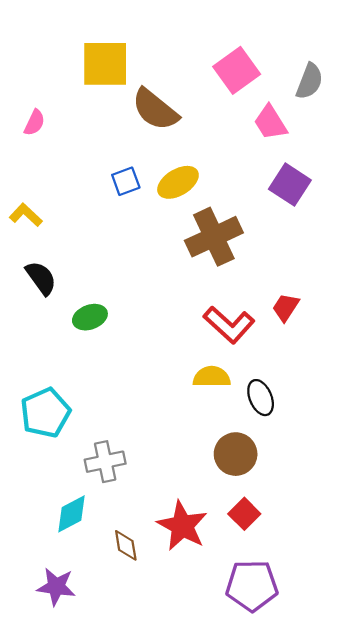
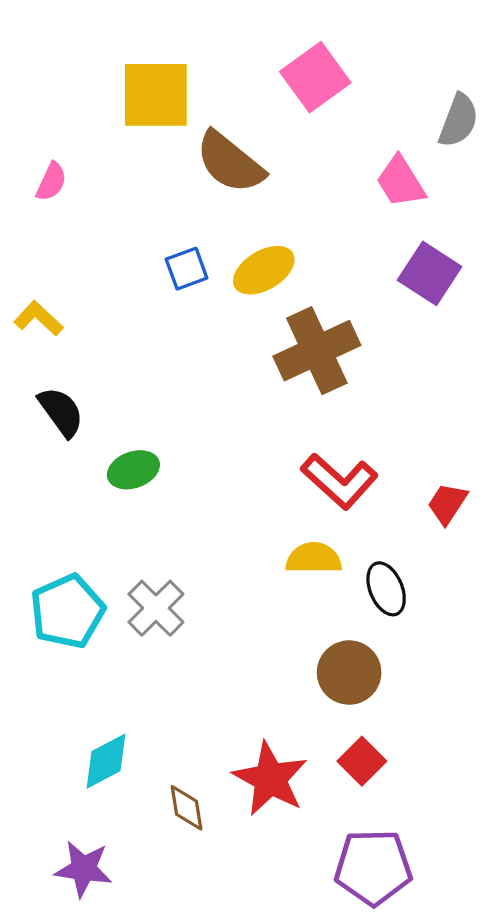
pink square: (237, 70) -> (315, 77), moved
red trapezoid: (286, 307) -> (447, 504), moved
gray cross: (105, 462) -> (156, 608), moved, turned -33

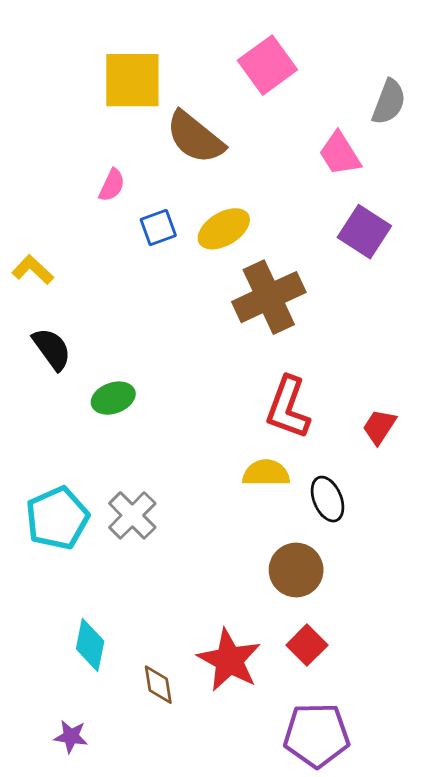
pink semicircle: (51, 182) -> (112, 185), moved
red L-shape: (339, 481) -> (288, 408), turned 68
cyan diamond: (106, 761) -> (90, 645), turned -51
purple star: (84, 869) -> (71, 736), size x0.7

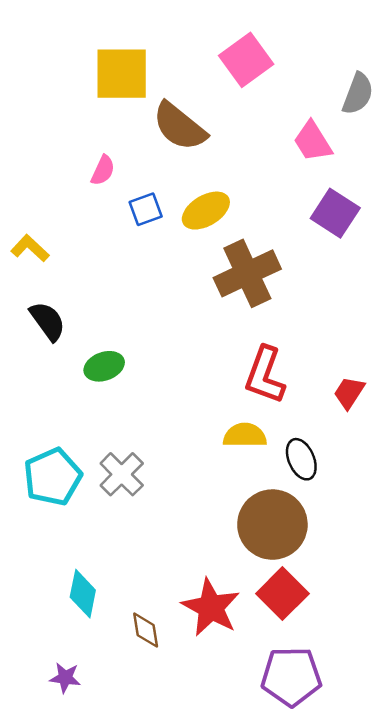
brown circle: (296, 570) -> (272, 525), size x1.4
red square: (307, 645) -> (282, 594), size x1.4

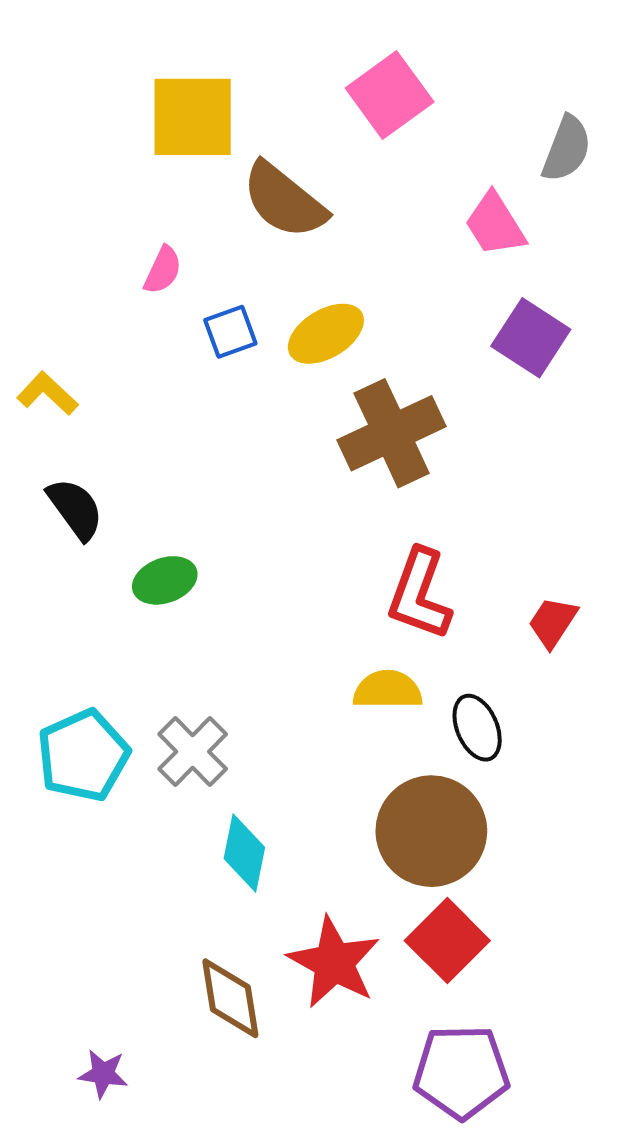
cyan diamond: (83, 594) -> (244, 853), moved
brown diamond: (146, 630) -> (230, 998), size x1.4

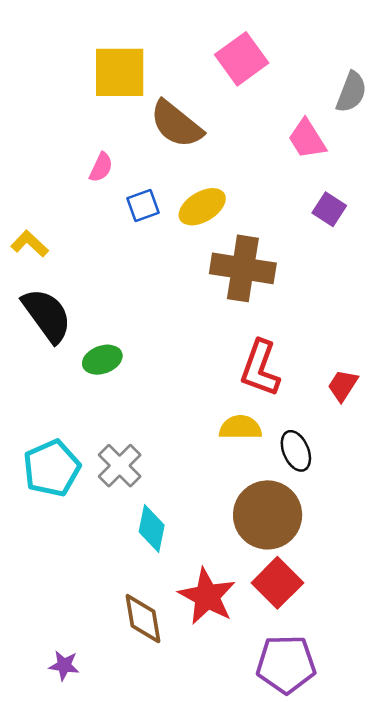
purple square: (531, 338) -> (329, 209), size x0.7
brown cross: (392, 433) -> (243, 268), turned 34
black semicircle: (75, 509) -> (47, 315), size x1.4

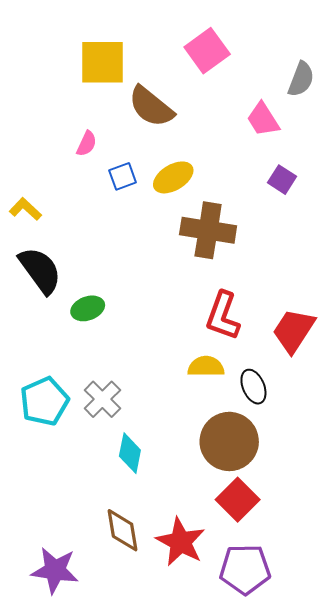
red trapezoid: (343, 386) -> (294, 331), size x1.6
red star: (207, 596) -> (181, 542), moved
purple star: (64, 665) -> (55, 570), size x1.8

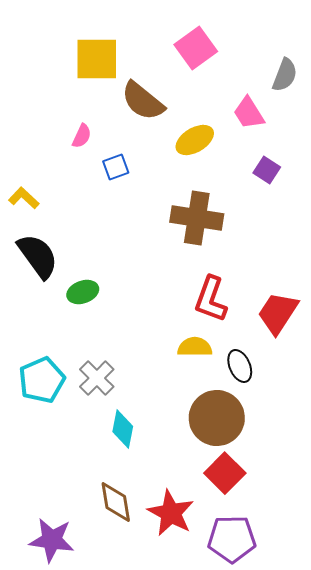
yellow ellipse: (173, 177) -> (195, 140), moved

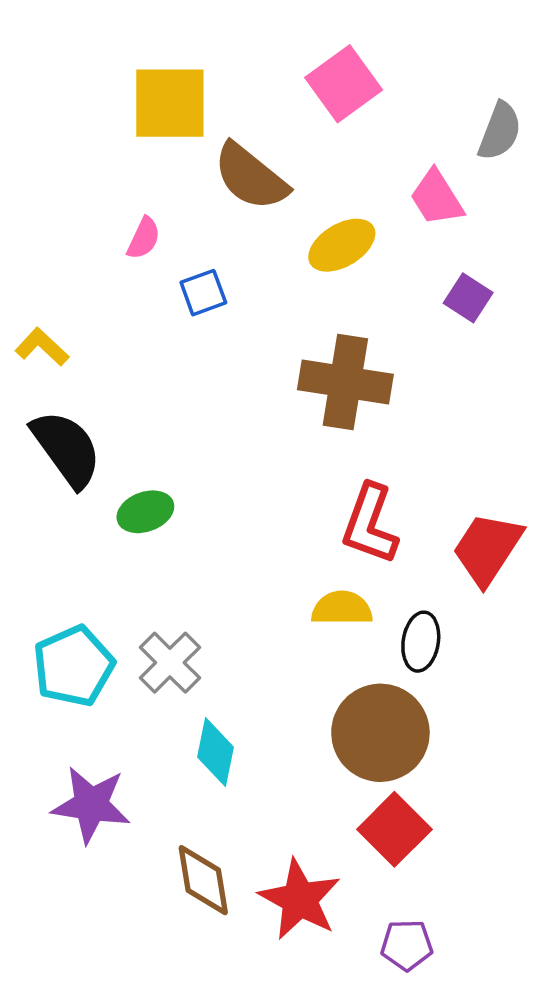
black ellipse: (240, 366) -> (421, 642), turned 32
purple pentagon: (232, 539) -> (407, 945), size x0.6
purple star: (52, 540) -> (91, 805), moved

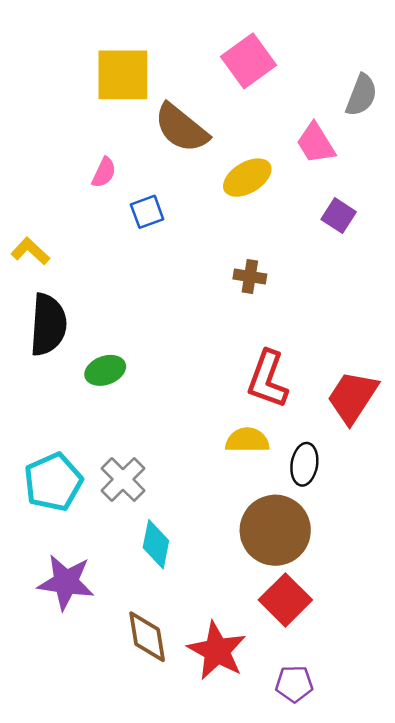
brown cross: (345, 382) -> (250, 277), size x0.5
black semicircle: (66, 449) -> (48, 325), turned 40

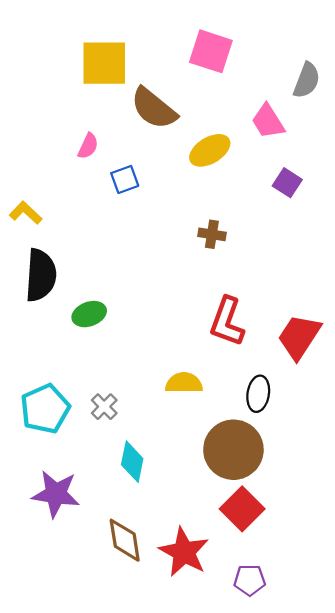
pink square: (249, 61) -> (211, 51), turned -36
yellow semicircle: (247, 440) -> (184, 383), moved
gray cross: (123, 479) -> (104, 407), size x0.7

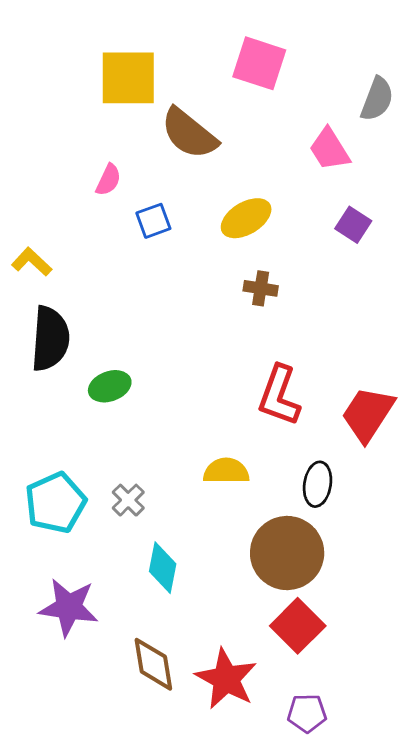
yellow ellipse: (210, 150) -> (246, 218), moved

